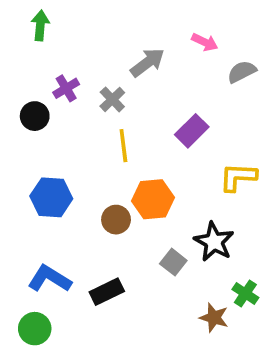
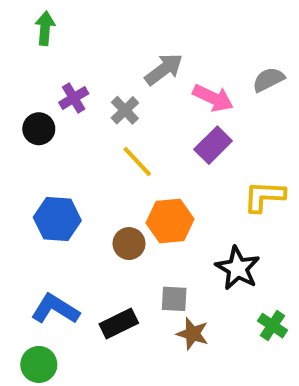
pink arrow: (205, 42) -> (213, 98), moved, size x1.4
yellow line: (123, 146) -> (137, 162), turned -36
gray square: (173, 262) -> (174, 299), moved, turned -35
brown star: (214, 318) -> (193, 334), moved

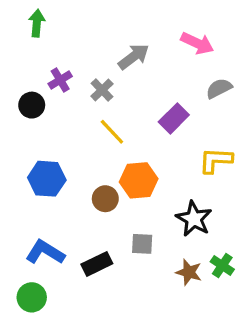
gray semicircle: (268, 80) -> (219, 88), moved
pink arrow: (213, 98) -> (197, 43), moved
brown star: (193, 334) -> (189, 272), moved

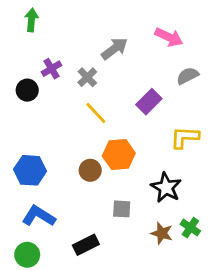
blue hexagon: (47, 179) -> (30, 170), moved
black rectangle: (97, 264) -> (86, 245), moved

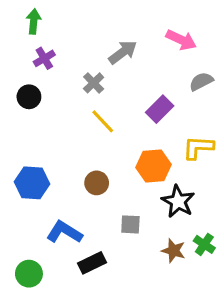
purple cross: (52, 69) -> (44, 58), moved
orange hexagon: (119, 155) -> (154, 166), moved
blue L-shape: (39, 216) -> (64, 232), moved

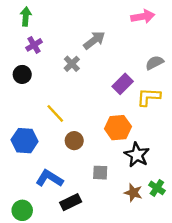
pink arrow: (181, 40) -> (143, 17), moved, turned -35
yellow line: (103, 121) -> (55, 113), moved
yellow L-shape: (198, 148) -> (149, 97), moved

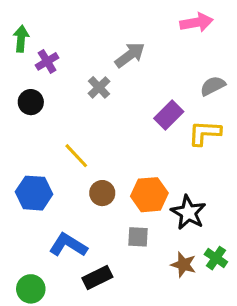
green arrow: (26, 17) -> (21, 39), moved
orange hexagon: (118, 128) -> (149, 195), moved

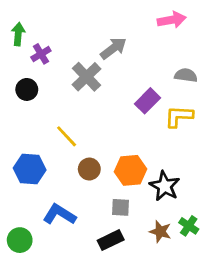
gray semicircle: (213, 86) -> (186, 75), turned 35
gray cross: (99, 87) -> (86, 77), size x1.5
black rectangle: (97, 278) -> (111, 240), moved
green circle: (31, 289) -> (20, 240), moved

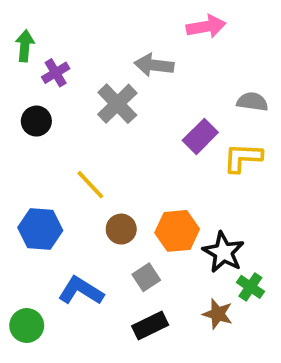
pink arrow: (172, 20) -> (206, 27), moved
gray arrow: (113, 48) -> (154, 65), turned -136
gray square: (121, 207) -> (146, 277), moved, turned -36
green cross: (189, 226) -> (250, 287), moved

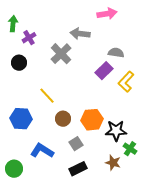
gray semicircle: (252, 102) -> (116, 53), moved
yellow L-shape: (243, 158) -> (126, 82), turned -50
black star: (223, 252) -> (116, 131), turned -30

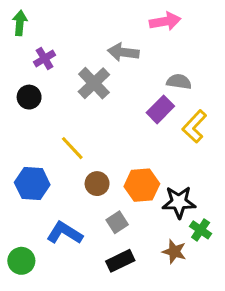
green arrow: (13, 24) -> (20, 23), moved

